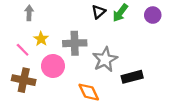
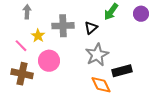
black triangle: (99, 12) -> (91, 28), moved
gray cross: (75, 43) -> (63, 26), moved
orange diamond: (89, 92) -> (101, 85), moved

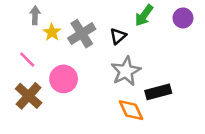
gray cross: (63, 26) -> (82, 34), turned -30
yellow star: (38, 36) -> (52, 32), moved
brown cross: (22, 74) -> (29, 96), turned 30

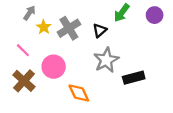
gray arrow: (35, 15) -> (29, 13), turned 32
orange diamond: (131, 110) -> (79, 93), moved

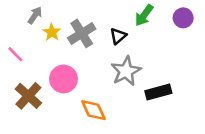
pink line: (23, 50) -> (15, 54), moved

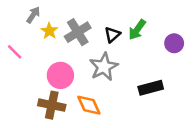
green arrow: (144, 15) -> (137, 30), moved
purple circle: (183, 18) -> (174, 43), moved
gray star: (126, 71) -> (104, 67), moved
brown cross: (28, 96) -> (52, 105), moved, turned -30

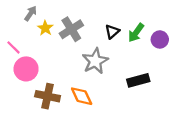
green arrow: (137, 30) -> (136, 33), moved
black triangle: (112, 35) -> (112, 32), moved
pink circle: (60, 75) -> (26, 69), moved

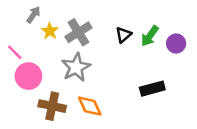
gray star: (95, 61) -> (76, 67), moved

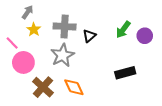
yellow star: (50, 31) -> (34, 30), moved
gray cross: (78, 32) -> (65, 26), turned 35
black triangle: (124, 35) -> (89, 36), moved
brown cross: (52, 106) -> (43, 87), turned 30

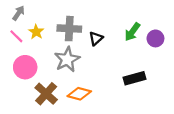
gray arrow: (28, 12) -> (19, 13), moved
pink line: (12, 43) -> (16, 36), moved
orange diamond: (74, 87) -> (79, 94), turned -50

